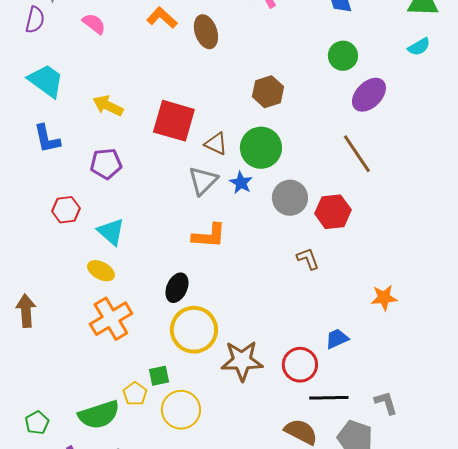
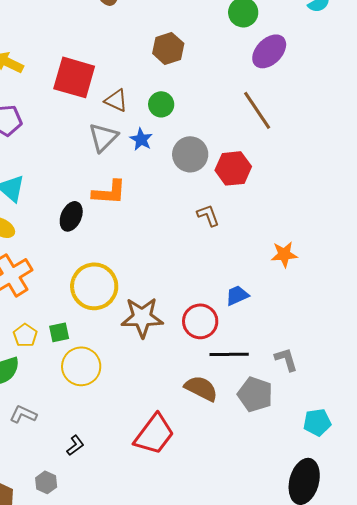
green circle: (261, 148) -> (161, 104), size x0.6
black ellipse: (177, 288) -> (71, 216), moved
yellow pentagon: (135, 394) -> (25, 335), moved

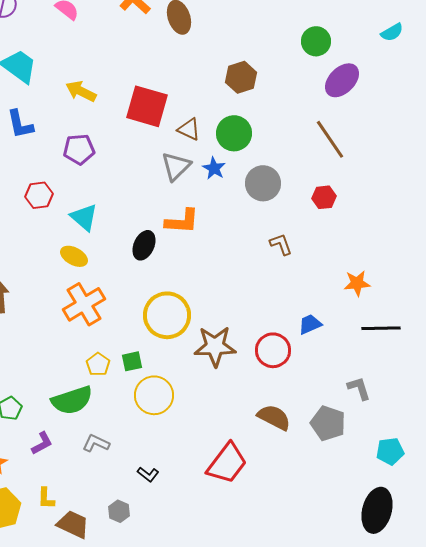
green circle: (161, 104) -> (234, 133), size x1.4
red hexagon: (233, 168) -> (324, 197), moved, size x0.7
black line: (229, 354) -> (381, 328), moved
black L-shape: (75, 445) -> (148, 474), turned 75

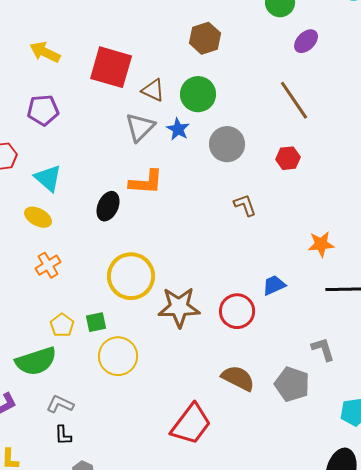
purple ellipse: (342, 80) -> (306, 41), size x0.7
orange cross: (84, 304) -> (48, 265), size x0.6
black L-shape: (148, 474) -> (63, 435), moved, turned 50

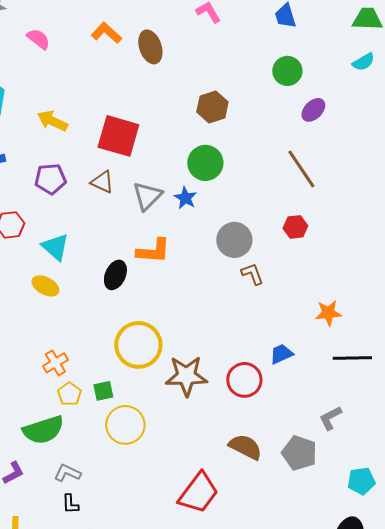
brown triangle: (153, 90) -> (102, 182), moved
gray circle: (227, 144) -> (234, 240), moved
orange cross: (48, 265) -> (55, 363), moved
gray L-shape: (323, 349) -> (330, 418), turned -100

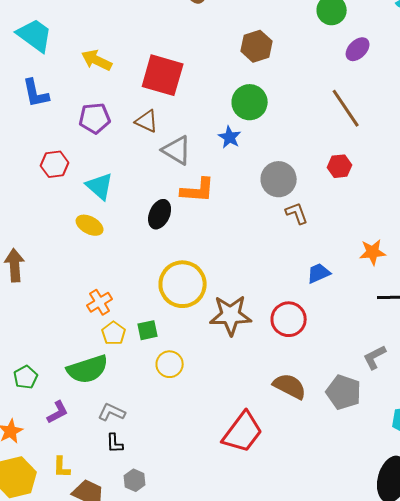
gray triangle: (147, 196) -> (177, 150), moved, turned -44
blue trapezoid: (281, 354) -> (319, 273), moved
yellow circle: (125, 425) -> (170, 364), size x0.7

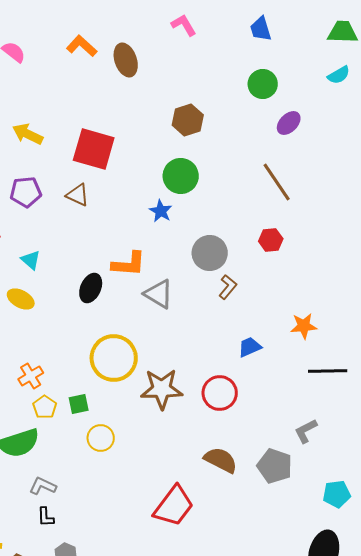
gray triangle: (177, 150) -> (159, 294), moved
cyan triangle: (100, 186) -> (31, 260), size x0.7
brown L-shape: (297, 213) -> (228, 287), turned 60

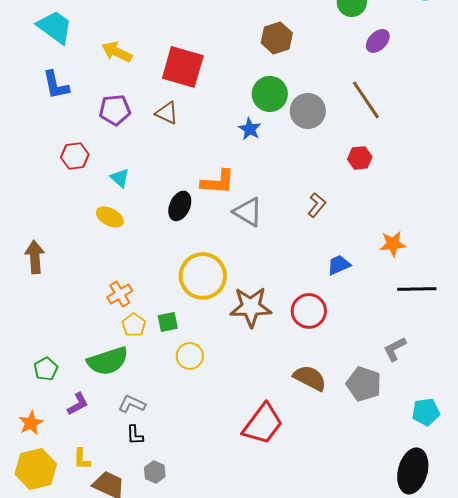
gray circle: (210, 253) -> (308, 111), moved

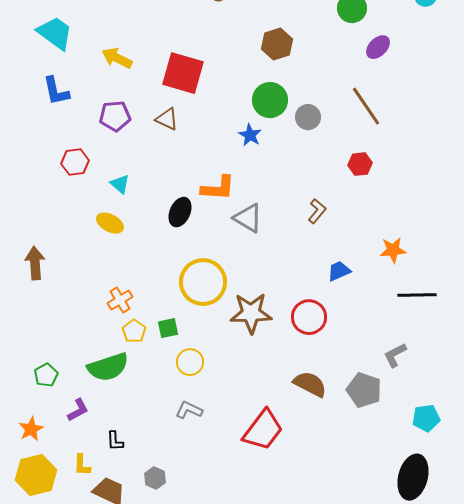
gray circle: (308, 111) -> (308, 117), size x0.7
gray L-shape: (132, 404) -> (189, 410), moved
black L-shape: (135, 435) -> (115, 441), moved

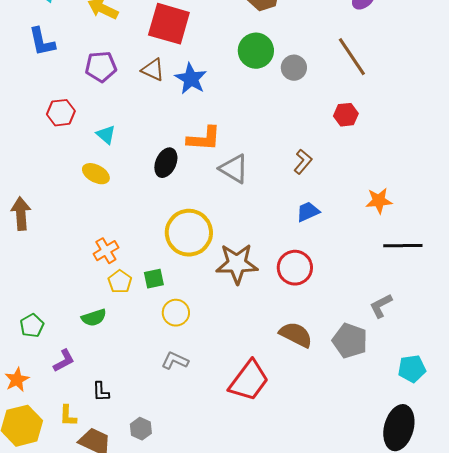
blue star: (250, 135) -> (191, 79), moved, size x1.4
blue trapezoid: (339, 271) -> (308, 212), moved
green semicircle: (108, 367) -> (94, 318), size x0.6

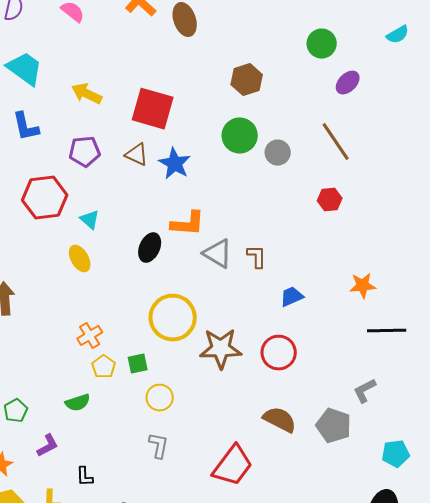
red hexagon: (61, 113) -> (45, 198), size x1.6
brown L-shape: (303, 162) -> (257, 257), moved, turned -40
yellow ellipse: (96, 174) -> (80, 259), turned 32
gray L-shape: (175, 361) -> (159, 446), turned 76

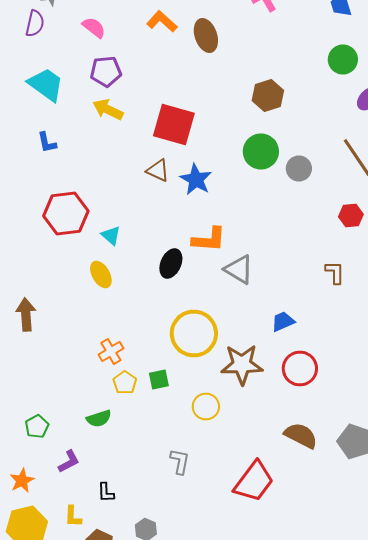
blue L-shape: (26, 127) -> (47, 142), size x0.7
purple pentagon: (85, 152) -> (106, 72), moved
brown L-shape: (257, 257) -> (335, 272), moved
blue trapezoid: (292, 297) -> (283, 322), moved
yellow circle: (160, 398) -> (206, 406), moved

